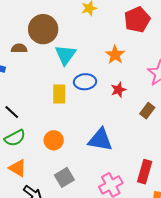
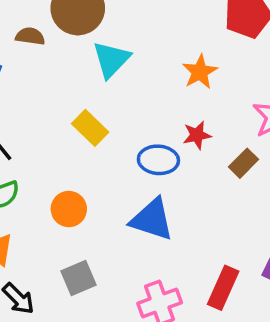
blue ellipse: (85, 82) -> (158, 160), moved
yellow rectangle: (59, 94) -> (90, 128), turned -54
brown rectangle: (147, 111) -> (243, 163), moved

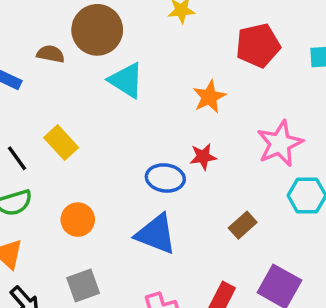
cyan triangle: (111, 59) -> (126, 80), turned -45
yellow rectangle: (90, 128) -> (61, 143), moved
brown rectangle: (243, 163) -> (243, 225), moved

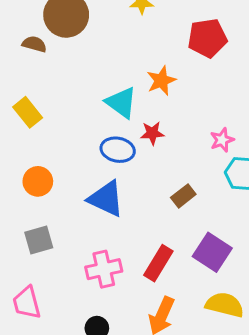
brown semicircle: (51, 54) -> (34, 44), moved
cyan triangle: (126, 80) -> (121, 103), moved
pink star: (280, 143) -> (222, 140), moved, size x0.6

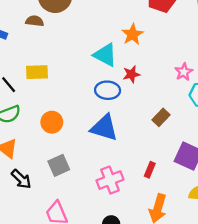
yellow rectangle: (28, 112) -> (37, 72), turned -45
red rectangle: (158, 263) -> (150, 170), size x0.6

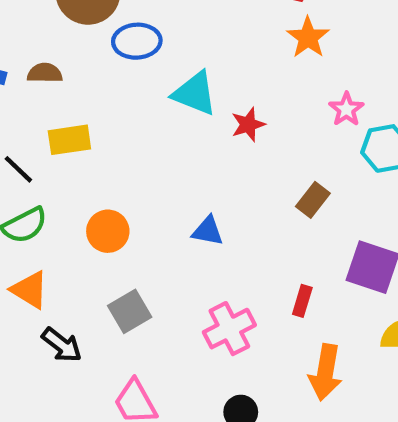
brown semicircle: (35, 21) -> (45, 73), moved
orange star: (132, 34) -> (308, 37), moved
blue ellipse: (108, 90) -> (137, 41), moved
blue triangle: (104, 128) -> (208, 231), size x0.6

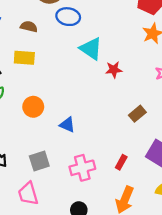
brown semicircle: (45, 73) -> (29, 27), moved
blue triangle: (208, 231) -> (67, 125), moved
gray square: (130, 311) -> (39, 161), moved

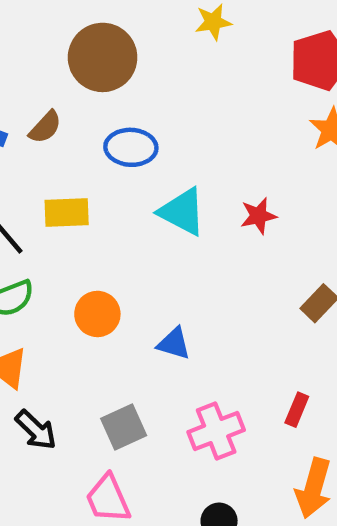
blue ellipse: (68, 17) -> (131, 147), moved
brown semicircle: (29, 27) -> (45, 127), moved, turned 126
cyan triangle: (91, 49) -> (182, 212), moved

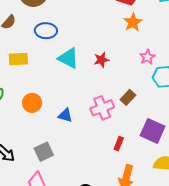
pink cross: (216, 431) -> (102, 108), moved

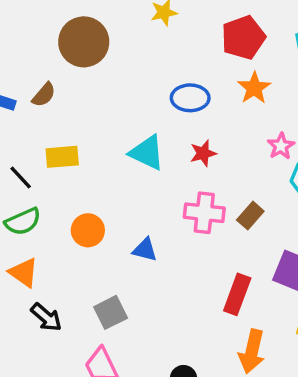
blue ellipse: (46, 31) -> (190, 98), moved
pink cross: (102, 108) -> (204, 213), moved, turned 30
red rectangle: (119, 144) -> (237, 294), size x1.6

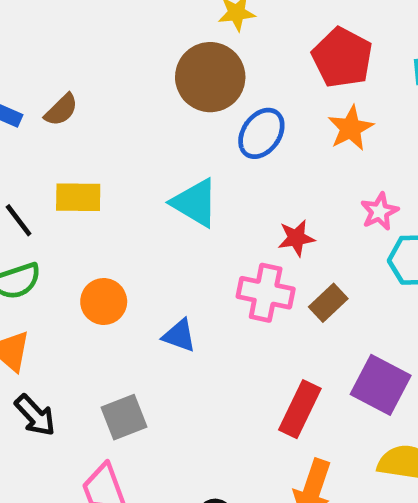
red pentagon: (243, 37) -> (342, 58), turned -30
brown circle: (84, 42) -> (210, 77), moved
blue ellipse: (190, 98) -> (261, 133), turned -60
red star: (203, 153) -> (296, 238), moved

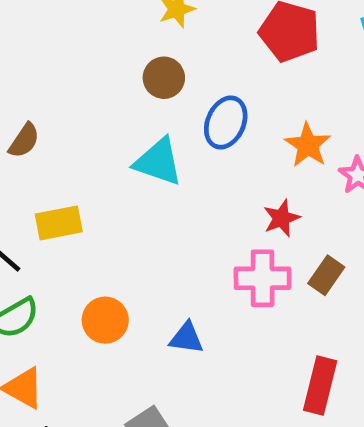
brown circle: (210, 77) -> (164, 78), size x0.6
orange star: (351, 128) -> (308, 145), moved
cyan triangle: (195, 203) -> (158, 162), moved

